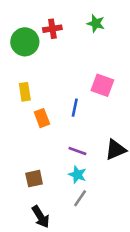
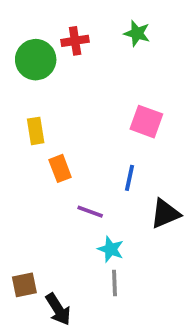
blue line: (75, 108) -> (129, 178), moved
purple line: (77, 151) -> (90, 212), moved
brown square: (34, 179) -> (24, 285), moved
gray line: (80, 198) -> (114, 283), turned -36

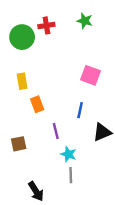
purple line: (90, 212) -> (56, 131), turned 56
brown square: (24, 285) -> (19, 144), moved

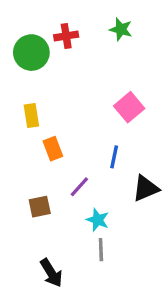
pink square: (91, 75) -> (129, 107), turned 30
purple line: (56, 131) -> (79, 187), turned 56
brown square: (19, 144) -> (40, 207), moved

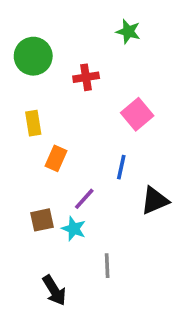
red cross: (66, 36) -> (86, 77), moved
orange rectangle: (53, 149) -> (56, 158), turned 45
cyan star: (98, 220) -> (74, 229), moved

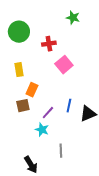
pink square: (137, 114) -> (64, 65), moved
blue line: (121, 167) -> (69, 106), moved
brown square: (42, 220) -> (23, 106), moved

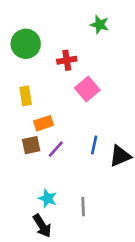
orange rectangle: (32, 90) -> (43, 123), turned 48
purple line: (48, 113) -> (56, 149), moved
cyan star: (42, 130) -> (48, 198), moved

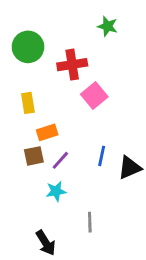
red cross: (67, 60) -> (72, 65), size x1.4
cyan star: (48, 198) -> (56, 191), moved, turned -30

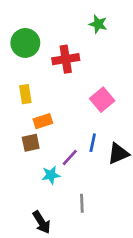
pink square: (94, 96) -> (102, 100), moved
purple line: (60, 160) -> (70, 158), moved

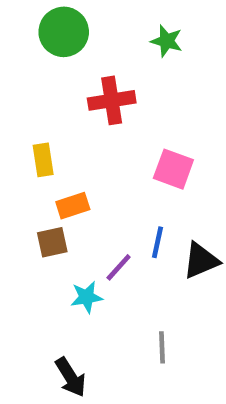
green circle: (25, 43) -> (64, 32), moved
pink square: (102, 100) -> (173, 169), turned -30
gray line: (82, 203) -> (162, 347), moved

